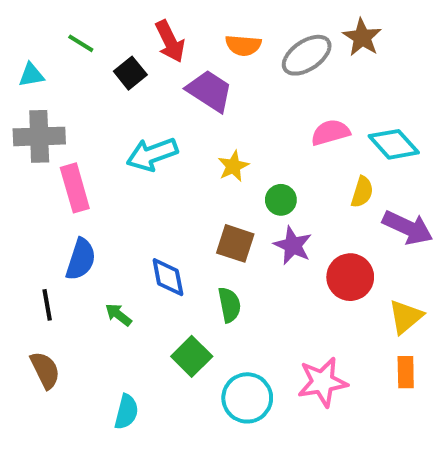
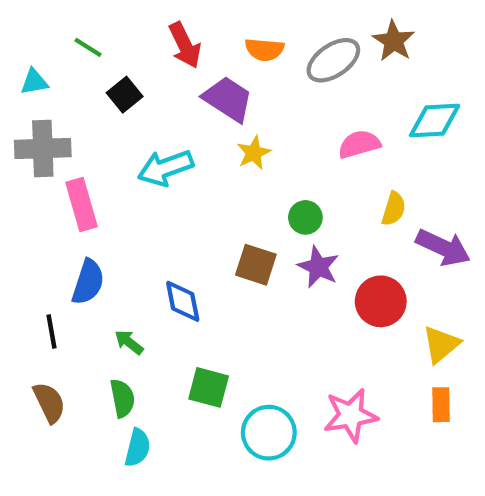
black square: (130, 73) -> (125, 95), moved
cyan diamond: (394, 144) -> (435, 121), moved, turned -51
yellow star: (233, 166) -> (254, 153), moved
green semicircle: (229, 305) -> (122, 398), moved
green square: (192, 356) -> (209, 387), turned -30

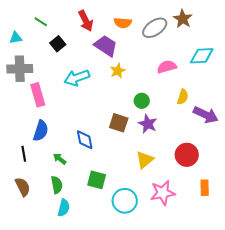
red circle: (381, 301) -> (187, 155), moved
yellow triangle: (441, 344) -> (145, 160), moved

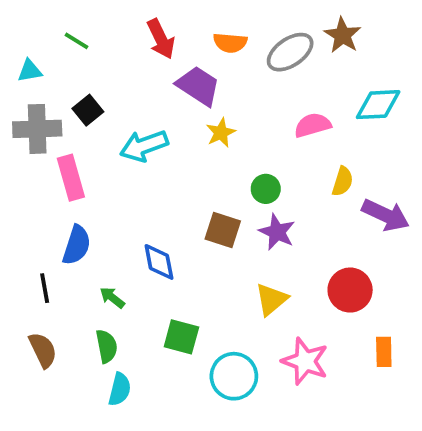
black square: (58, 44) -> (88, 110), moved
pink star: (163, 193) -> (305, 361), turned 30

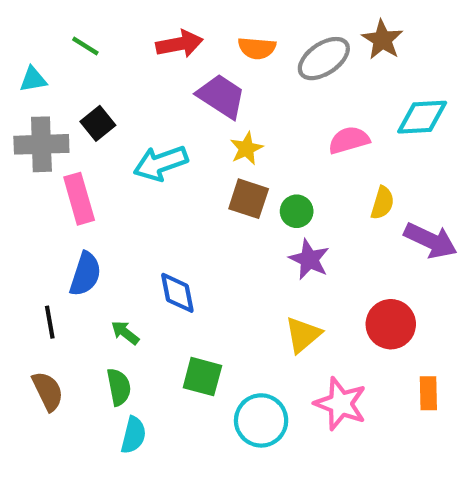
red arrow: (161, 39) -> (179, 44), turned -75
brown square: (223, 230) -> (249, 199), moved

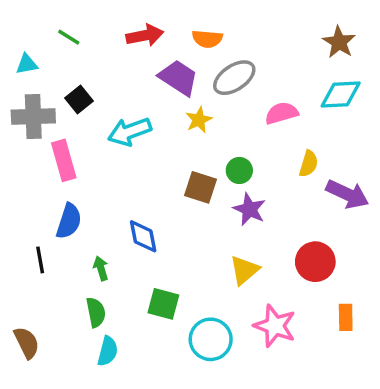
brown star: (382, 40) -> (339, 42), moved
gray ellipse: (324, 59) -> (234, 78), moved
brown square: (249, 199) -> (201, 187), moved
green arrow: (125, 333) -> (101, 268), turned 35
brown semicircle: (48, 391) -> (27, 343), moved

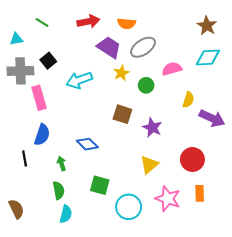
green circle: (239, 170) -> (146, 85), moved
blue diamond: (143, 236) -> (87, 144), turned -35
orange rectangle: (346, 317) -> (200, 193), moved

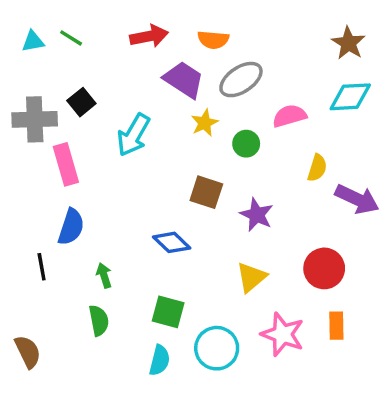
cyan triangle: (16, 39) -> (33, 41), moved
cyan arrow: (79, 80) -> (133, 135), turned -40
blue diamond: (87, 144) -> (172, 242), moved
cyan semicircle: (66, 214) -> (159, 360), moved

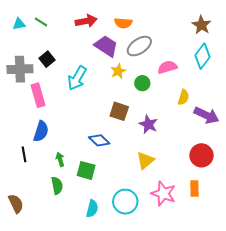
cyan diamond: (350, 97) -> (203, 56), turned -50
red circle: (324, 268) -> (202, 155), moved
green square: (168, 312) -> (86, 170), moved

